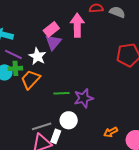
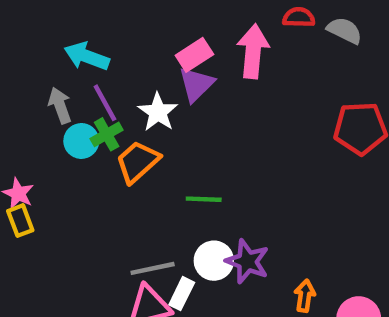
purple line: (13, 54) -> (105, 103), turned 30
green cross: (15, 68) -> (107, 134), turned -32
purple star: (84, 98) -> (247, 261), moved, turned 30
orange arrow: (111, 132) -> (305, 296), turned 120

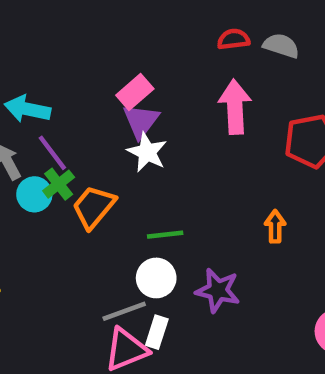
pink arrow: (253, 51) -> (235, 107), moved
white star: (158, 112) -> (147, 152), moved
white circle: (214, 261) -> (156, 278), moved
orange arrow: (305, 296) -> (275, 226), moved

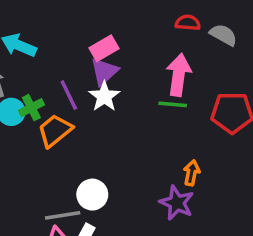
purple line: (52, 153) -> (69, 95), moved
green line: (165, 235) -> (173, 104), moved
purple star: (218, 290) -> (177, 203), moved

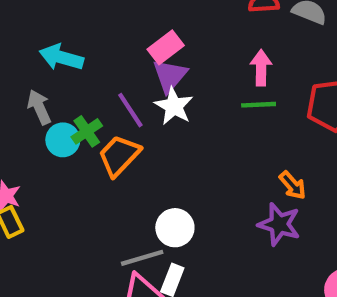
pink arrow: (179, 75) -> (261, 68), size x0.7
orange arrow: (192, 173) -> (293, 185), turned 135

